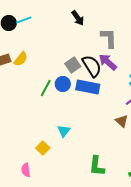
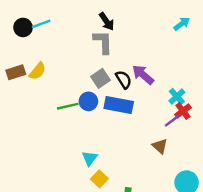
gray L-shape: (109, 38) -> (103, 42), moved
black semicircle: (92, 66) -> (124, 80), size x0.7
green line: (46, 88) -> (68, 106), turned 48
yellow square: (43, 148) -> (99, 179), moved

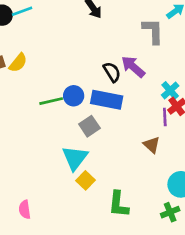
gray L-shape: (103, 42) -> (153, 31), moved
gray square: (101, 78) -> (89, 126), moved
purple line: (172, 121) -> (165, 117), turned -56
cyan triangle: (90, 158) -> (75, 158), size x1.5

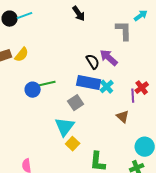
cyan cross: (170, 90) -> (107, 87), moved
blue circle: (74, 96) -> (33, 90), moved

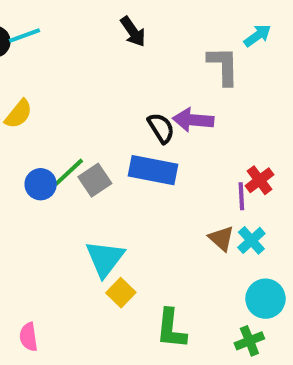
purple arrow: (109, 58) -> (193, 120), turned -36
green line: (47, 84) -> (69, 172), turned -30
cyan cross: (107, 87) -> (251, 240), moved
gray square: (76, 103) -> (95, 180), moved

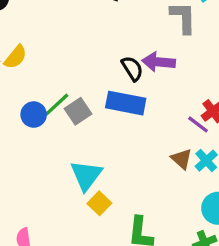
purple line: (241, 196) -> (198, 124), turned -50

